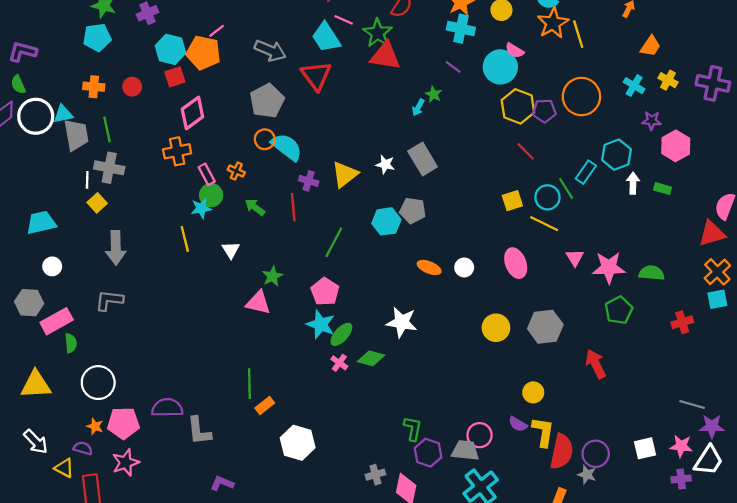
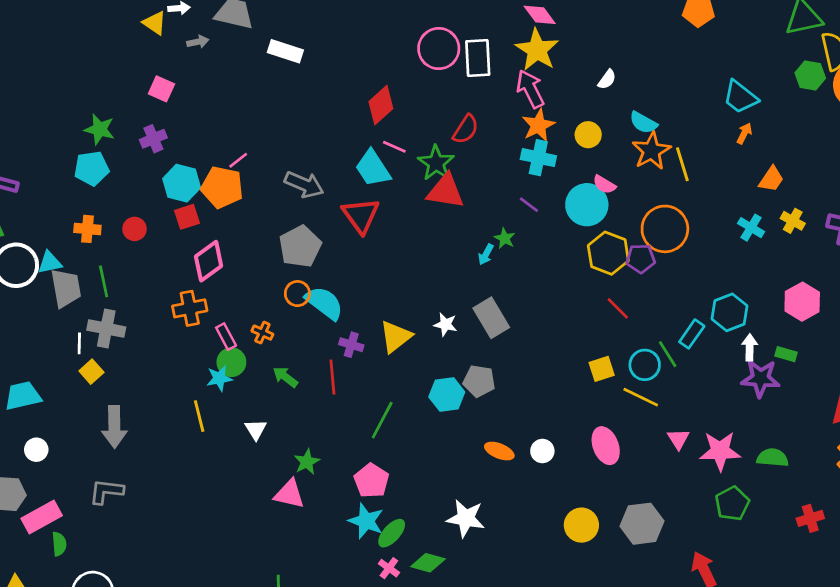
orange circle: (581, 97) -> (665, 229), moved
purple star: (652, 121) -> (760, 378), moved, size x1.6

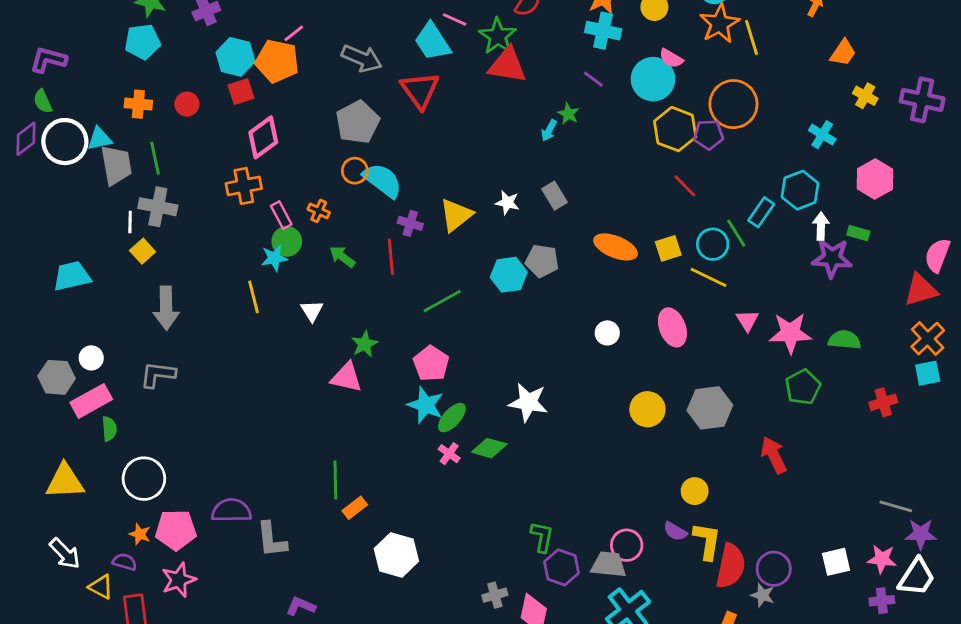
cyan cross: (751, 228) -> (822, 135), moved
gray rectangle: (491, 318) -> (555, 196), size x0.7
green line: (382, 420) -> (442, 301), turned 33
white circle: (36, 450) -> (91, 358), moved
orange ellipse: (499, 451) -> (616, 247), moved, size x1.4

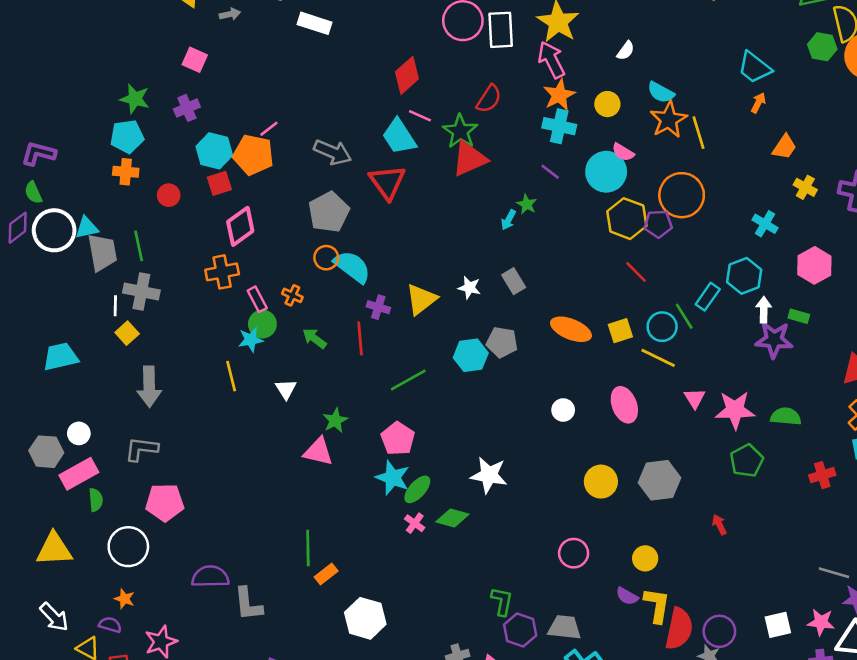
red triangle: (507, 65) -> (469, 159), turned -33
orange cross: (138, 104) -> (126, 172), moved
red arrow: (774, 455) -> (719, 525), size x0.6
pink pentagon: (176, 530) -> (165, 502), moved
pink circle: (627, 545) -> (574, 553), moved

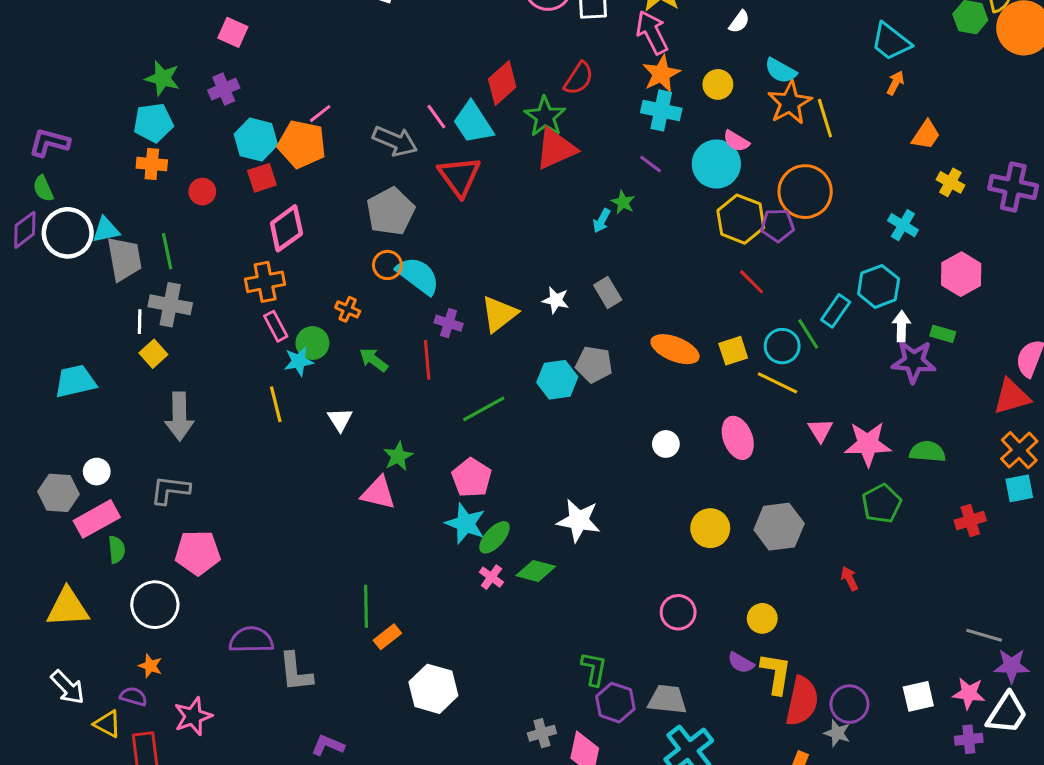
red diamond: (407, 75) -> (502, 83), moved
pink line: (420, 116) -> (436, 117), moved, turned 30
pink rectangle: (257, 299) -> (276, 326), moved

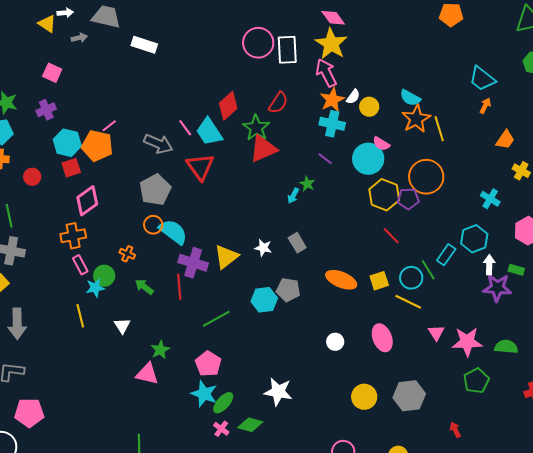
white semicircle: (739, 22) -> (353, 97), moved
purple cross: (449, 323) -> (193, 263), size x1.6

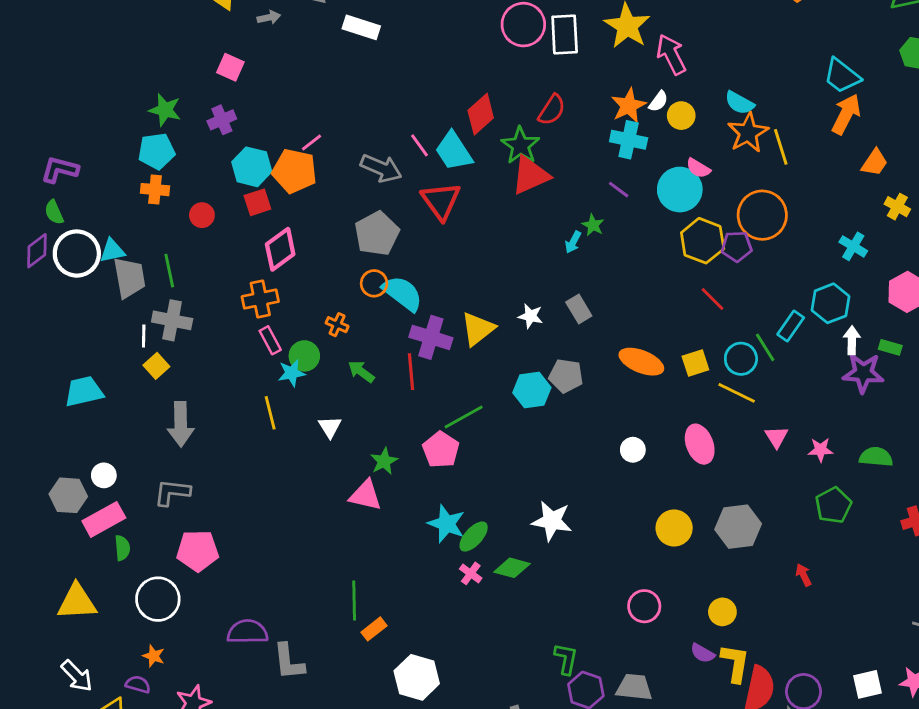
pink arrow: (326, 73) -> (671, 54), moved
orange arrow: (485, 106) -> (846, 114), size x1.8
pink star: (467, 342) -> (821, 450), size x0.6
pink pentagon: (208, 364) -> (441, 450), moved

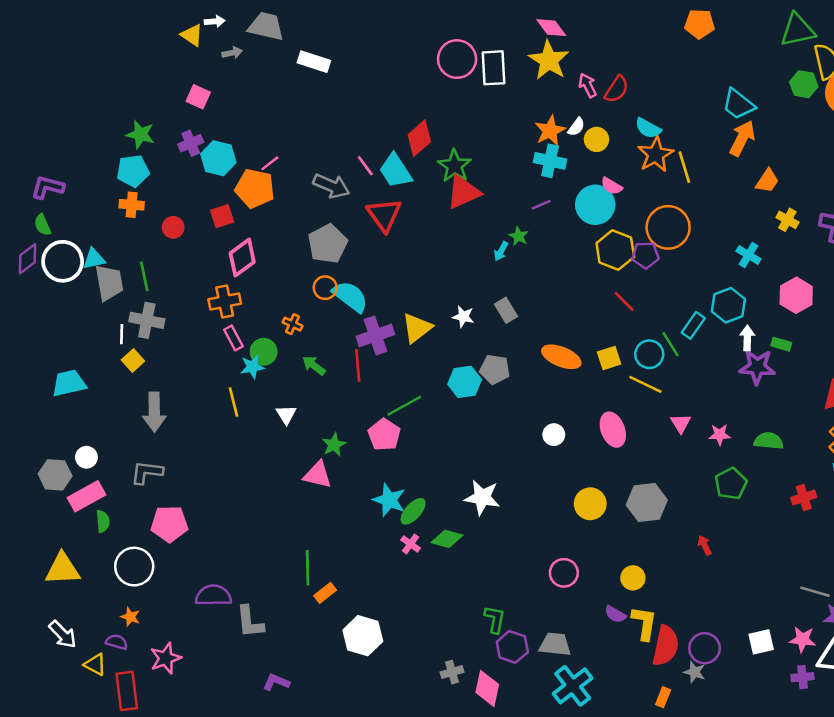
pink arrow: (671, 54) -> (588, 85), size x0.7
red semicircle: (552, 110) -> (617, 89), moved
cyan hexagon: (252, 167) -> (218, 158), moved
purple line: (619, 190) -> (541, 205), turned -60
purple cross: (431, 337) -> (375, 335), turned -36

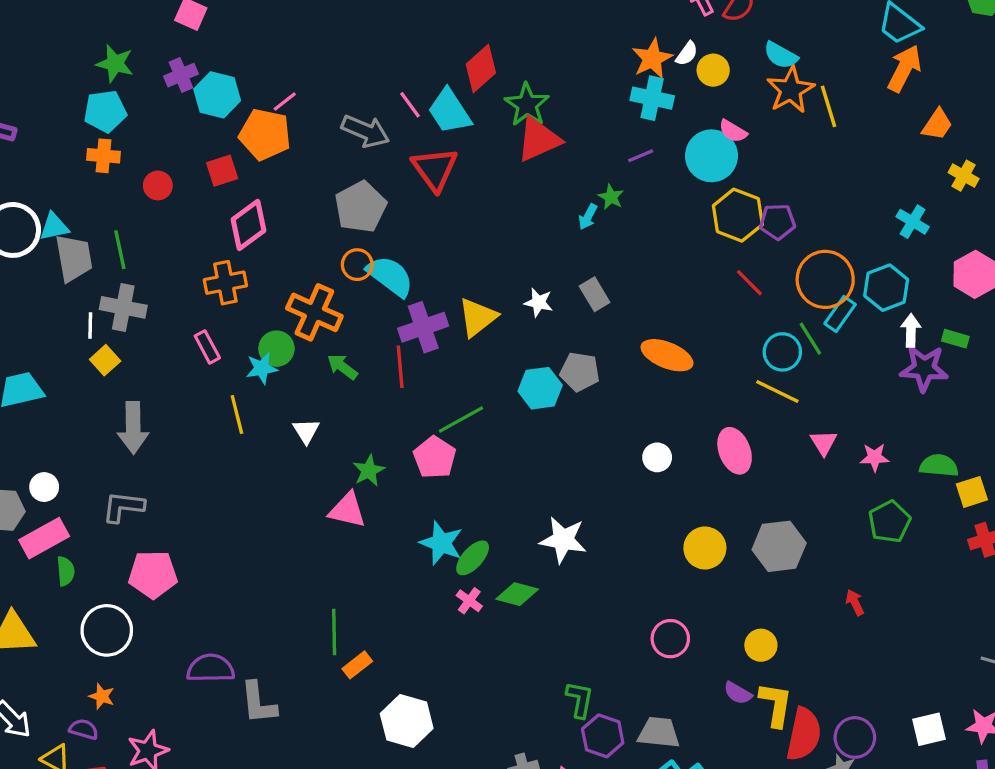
orange circle: (668, 227) -> (825, 279), moved
orange cross: (292, 324) -> (314, 312), size x2.0
pink rectangle: (233, 338) -> (207, 347), moved
yellow square: (609, 358) -> (972, 492), moved

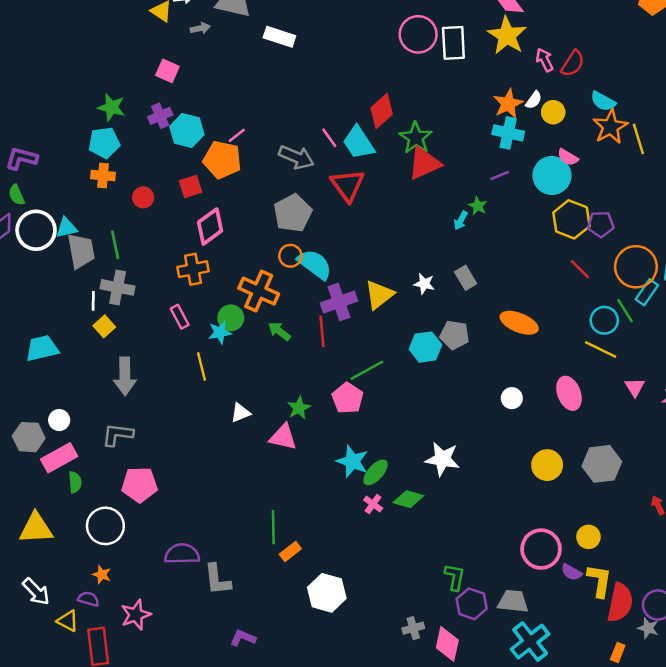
white triangle: (306, 431) -> (240, 413), moved, turned 40
pink circle: (670, 639) -> (541, 549), moved, size x1.4

